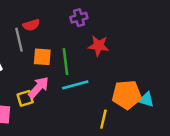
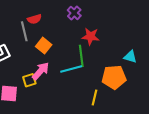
purple cross: (79, 18) -> (74, 13), turned -32
orange square: (42, 57) -> (44, 46), turned 35
green line: (65, 62) -> (81, 56), moved
cyan triangle: (146, 100) -> (130, 57), moved

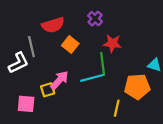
red semicircle: (34, 19) -> (53, 25), size x1.5
gray line: (24, 31) -> (31, 47), moved
orange square: (44, 46) -> (70, 44), moved

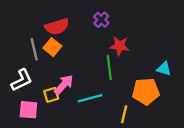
orange square: (70, 44) -> (52, 47), moved
white L-shape: (18, 63) -> (22, 80), moved
cyan line: (92, 78) -> (90, 98), moved

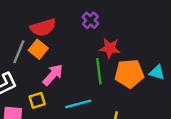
gray line: (34, 49) -> (19, 52), turned 35
pink arrow: (64, 85) -> (53, 75), moved
orange pentagon: (146, 91) -> (129, 74), moved

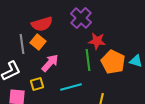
purple cross: (90, 20) -> (81, 18), size x1.5
gray line: (19, 52) -> (22, 44), turned -30
orange pentagon: (129, 74) -> (113, 62), turned 30

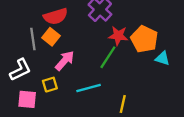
green line: (88, 60) -> (108, 57), turned 40
orange pentagon: (113, 62) -> (144, 39), moved

